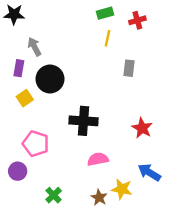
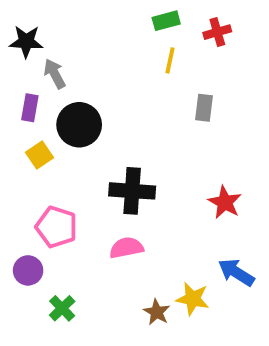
black star: (14, 14) -> (26, 42), moved
pink semicircle: (98, 159) -> (126, 248), moved
green cross: (54, 195) -> (62, 308), moved

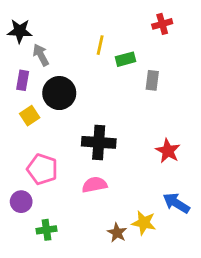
green rectangle: (166, 21) -> (126, 59), moved
yellow line: (170, 60) -> (100, 45), moved
green cross: (62, 308) -> (47, 230), turned 36

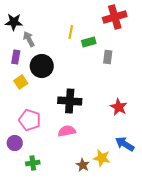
red cross: (162, 24) -> (115, 17), size x1.6

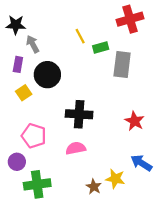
yellow line: (71, 32) -> (80, 36), turned -40
gray rectangle: (108, 57) -> (122, 64), size x1.6
green cross: (33, 163) -> (37, 184), size x1.6

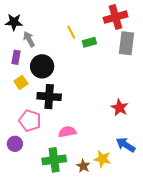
gray rectangle: (122, 64) -> (127, 43), moved
black cross: (79, 114) -> (49, 97), moved
green cross: (37, 184) -> (54, 160), moved

